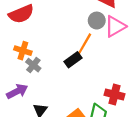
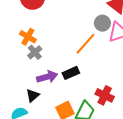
black rectangle: (73, 60) -> (71, 73), moved
purple arrow: (17, 91) -> (47, 77), moved

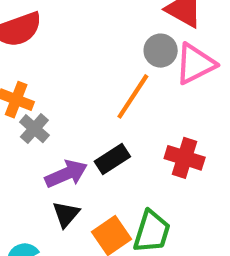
black triangle: (33, 95) -> (66, 214), moved
red cross: (105, 95) -> (185, 158), moved

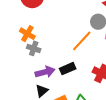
gray cross: (34, 129) -> (34, 48), turned -32

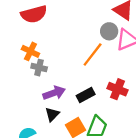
black rectangle: (68, 69) -> (86, 95), moved

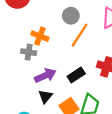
gray circle: (109, 31) -> (71, 16), moved
orange cross: (30, 51) -> (40, 36), moved

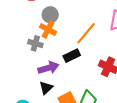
gray circle: (71, 16) -> (50, 15), moved
black rectangle: (76, 75) -> (72, 56), moved

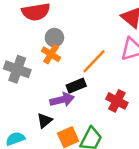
gray cross: (35, 43) -> (17, 69), moved, size x1.5
purple arrow: (48, 68) -> (62, 100), moved

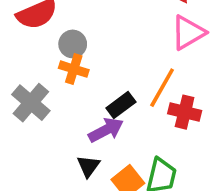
orange line: (94, 61) -> (162, 88), moved
gray cross: (17, 69) -> (31, 103), turned 35

